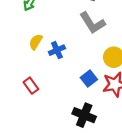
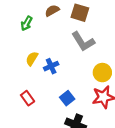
blue square: (89, 78) -> (67, 98), moved

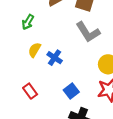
green arrow: (27, 23) -> (28, 22), moved
blue cross: (51, 66) -> (55, 58), turned -32

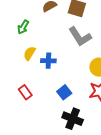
blue cross: (55, 58) -> (48, 61), turned -32

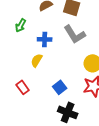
yellow semicircle: (29, 53) -> (37, 60), moved
blue cross: (48, 61) -> (45, 39), moved

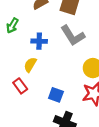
red rectangle: (23, 87) -> (20, 86), moved
blue square: (60, 87) -> (56, 95), turned -32

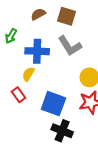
blue cross: (39, 41) -> (37, 51), size x1.5
blue square: (56, 95) -> (53, 104), size x1.6

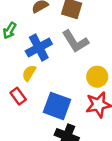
blue cross: (37, 51) -> (39, 48), turned -30

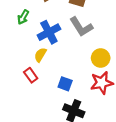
blue square: (57, 106) -> (65, 84), size x0.6

